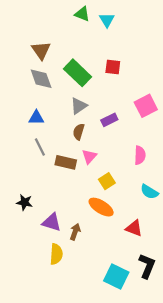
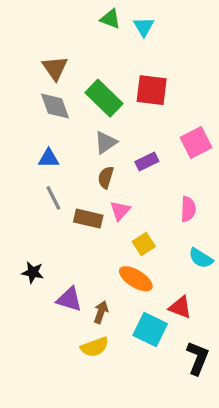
red square: (113, 67) -> (152, 90), size x1.5
yellow semicircle: (56, 254) -> (95, 347), moved, turned 66
cyan square: (116, 276) -> (150, 329), moved

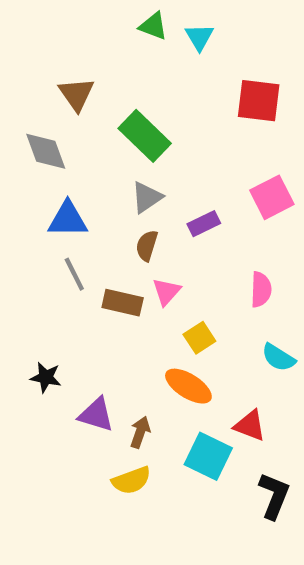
red square: (152, 90) -> (259, 101), moved
gray diamond: (55, 106) -> (46, 151), moved
blue triangle: (49, 158) -> (68, 219), size x1.4

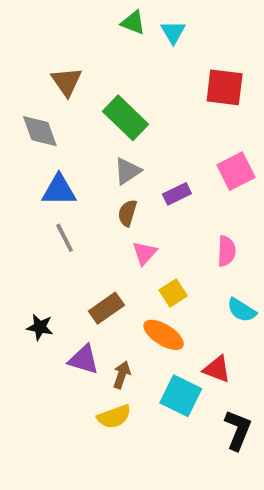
brown rectangle: (123, 303) -> (106, 308), moved, turned -48

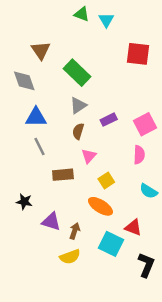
pink square: (236, 171) -> (145, 124), moved
brown rectangle: (106, 308) -> (63, 175), moved, turned 30

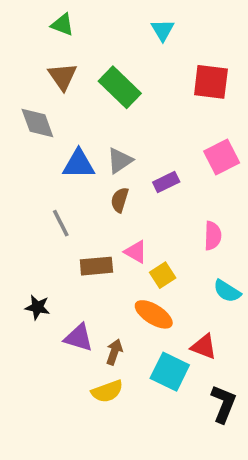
green triangle: (82, 14) -> (62, 25), moved
green rectangle: (77, 73) -> (120, 87), moved
blue triangle: (36, 117) -> (79, 164), moved
pink square: (145, 124) -> (222, 157), moved
pink triangle: (89, 156) -> (136, 252), moved, turned -42

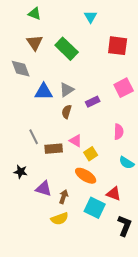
gray line: (61, 223) -> (34, 137), moved

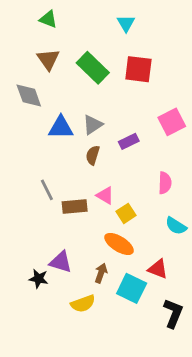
red square: (118, 46) -> (138, 69), moved
black star: (21, 172) -> (39, 279), moved
brown arrow: (64, 197) -> (101, 273), moved

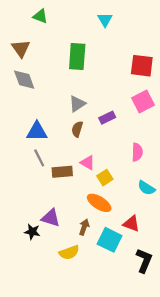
brown triangle: (48, 59) -> (21, 48), moved
green rectangle: (93, 68) -> (77, 56), turned 50
red square: (138, 69) -> (142, 66), moved
blue triangle: (61, 127) -> (37, 131), moved

